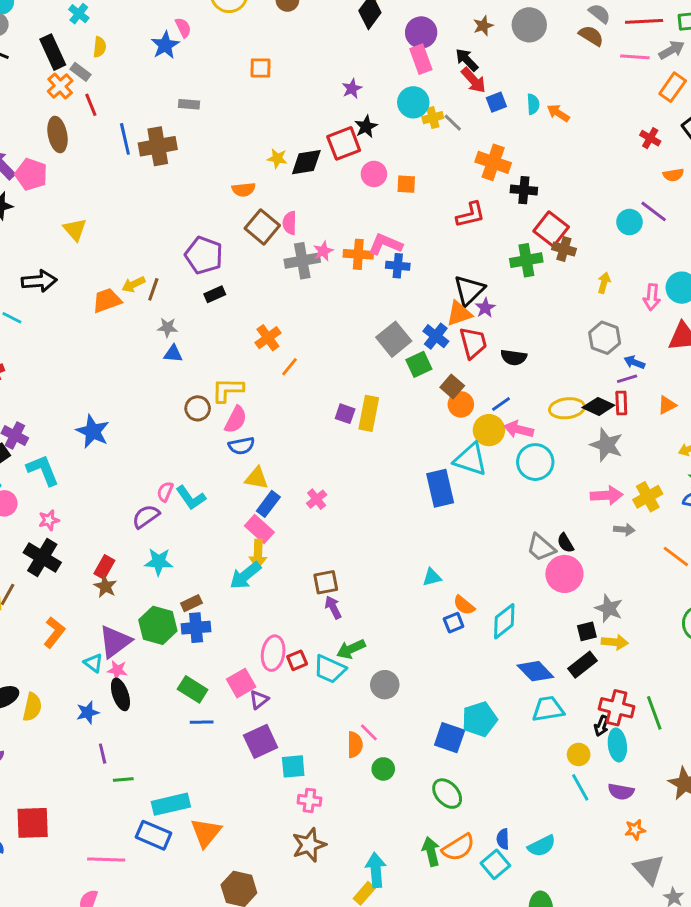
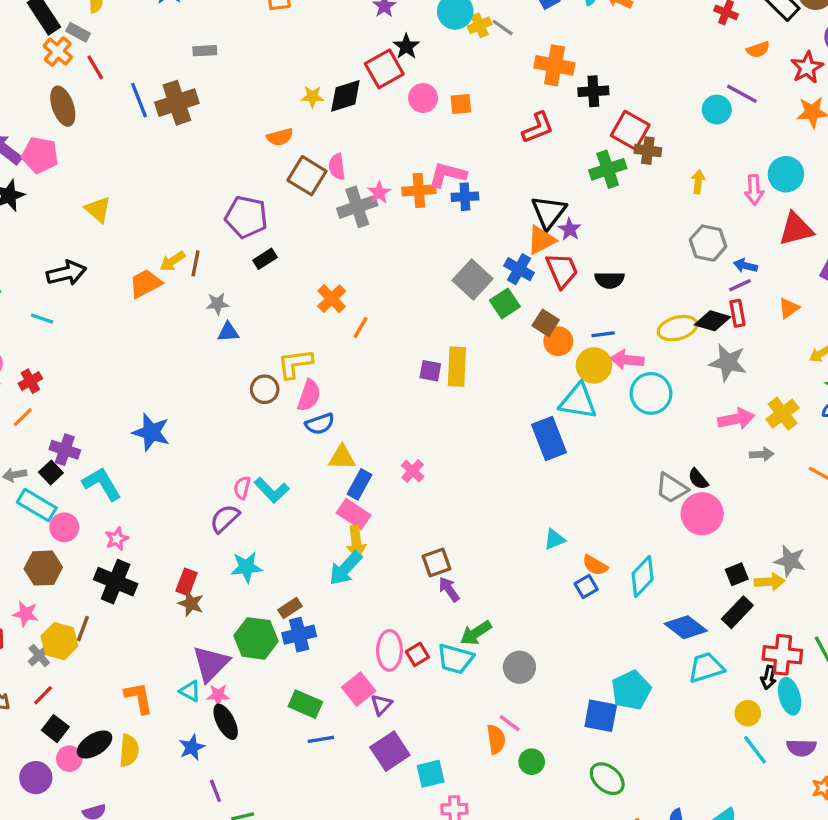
blue line: (501, 404) -> (603, 334), turned 36
gray star: (609, 608) -> (790, 561), moved
orange L-shape: (54, 632) -> (139, 698), moved, turned -40

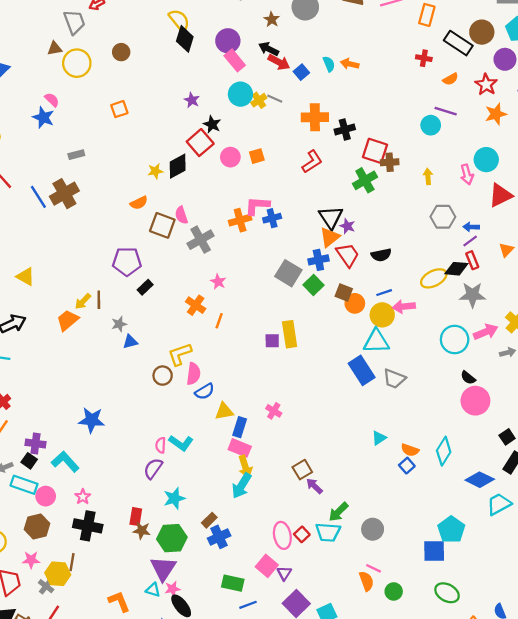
pink star: (379, 193) -> (218, 282), moved
blue cross: (519, 269) -> (318, 260), turned -30
cyan circle: (651, 393) -> (455, 340), moved
gray trapezoid: (671, 488) -> (394, 379), moved
green hexagon: (256, 638) -> (172, 538), moved

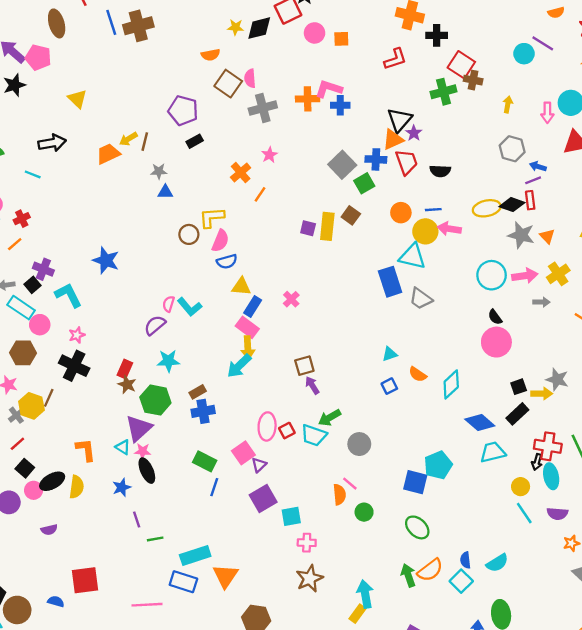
orange triangle: (506, 250) -> (547, 236), moved, turned -42
brown square: (344, 293) -> (351, 215), moved
blue square: (407, 466) -> (389, 386), moved
blue line: (248, 605) -> (214, 487), turned -66

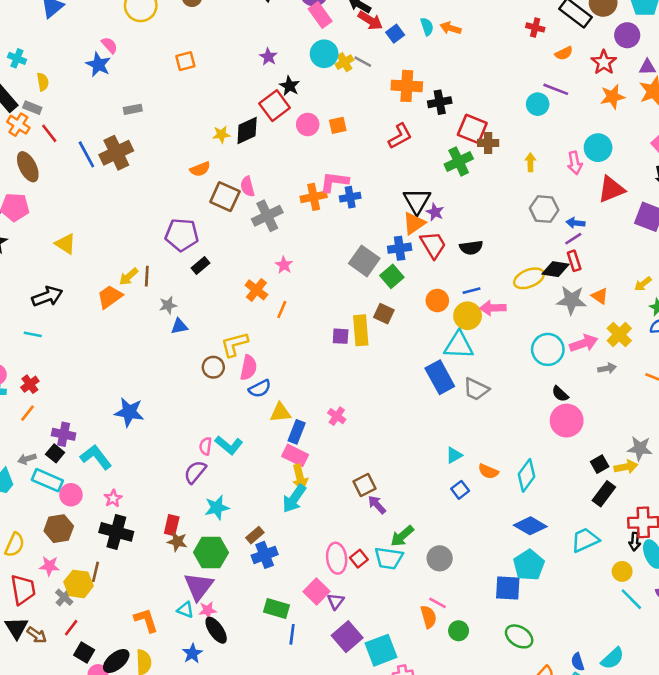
blue diamond: (480, 423) -> (530, 526), moved
cyan square: (291, 516) -> (381, 650), size x1.4

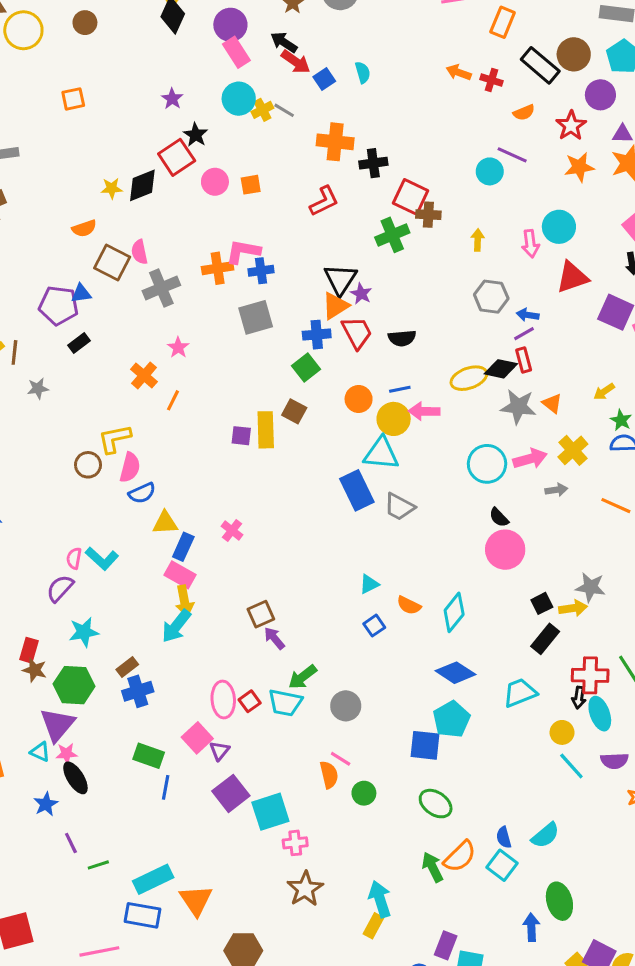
orange arrow: (451, 28) -> (459, 72), moved
gray square: (364, 261) -> (256, 317), moved, turned 36
blue triangle: (179, 326) -> (81, 293), moved

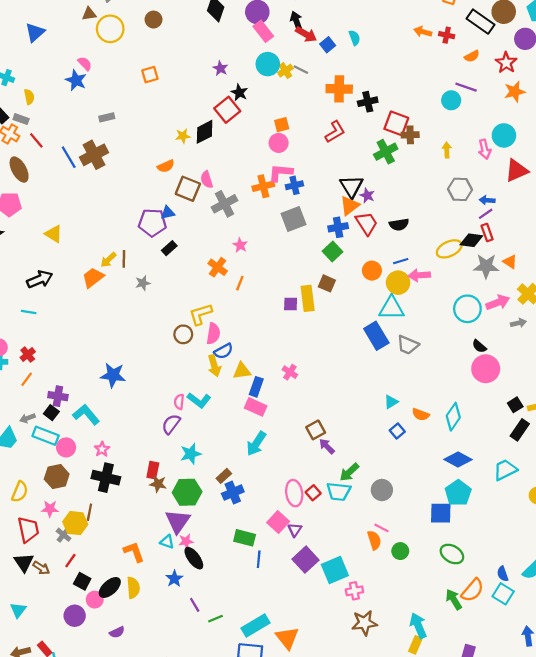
black arrow: (284, 42) -> (296, 21), turned 42
pink circle: (215, 182) -> (279, 143), moved
yellow arrow: (184, 601) -> (214, 366), moved
brown star: (305, 889) -> (364, 623), turned 30

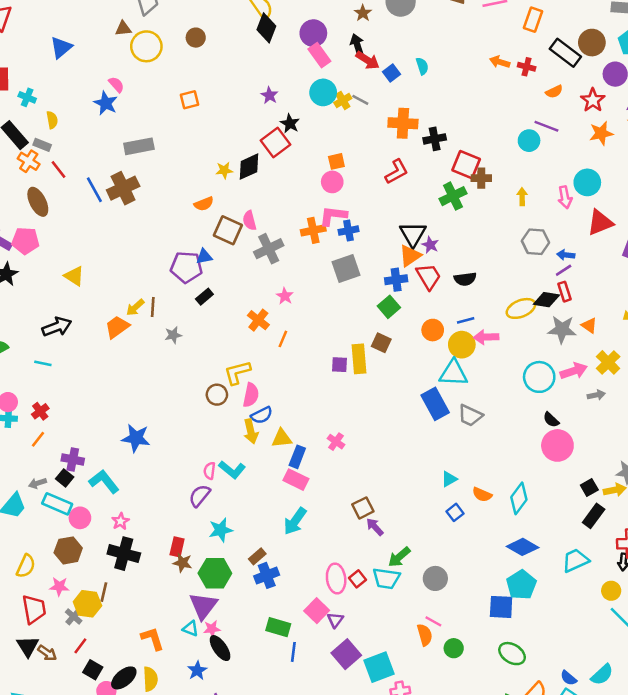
gray rectangle: (107, 117) -> (139, 146), size x1.6
blue semicircle: (503, 574) -> (569, 678), turned -32

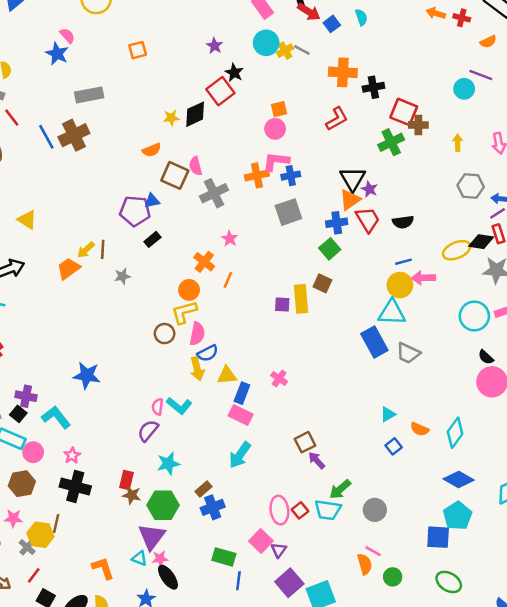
orange circle: (433, 330) -> (189, 290), moved

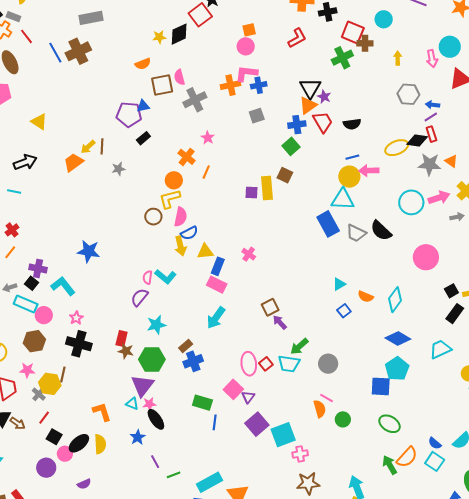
cyan circle: (464, 89) -> (384, 19), moved
brown square: (175, 175) -> (162, 85), turned -35
gray square: (288, 212) -> (257, 116), size x0.7
black semicircle: (486, 357) -> (381, 231), moved, size x1.6

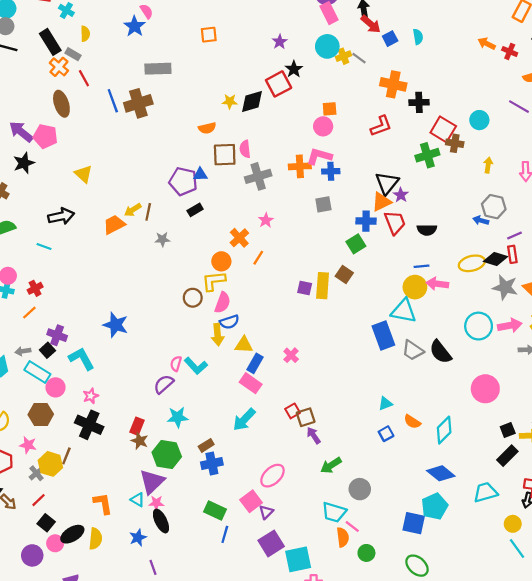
blue arrow: (433, 105) -> (481, 220), moved
pink ellipse: (249, 364) -> (272, 476), turned 45
red square: (266, 364) -> (293, 411), moved
cyan trapezoid: (289, 364) -> (334, 512), moved

